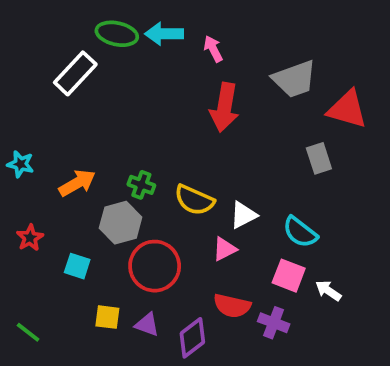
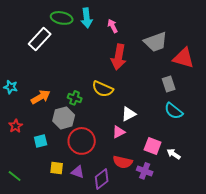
cyan arrow: (164, 34) -> (87, 18), turned -96
yellow semicircle: (194, 200) -> (103, 89), moved
cyan semicircle: (300, 232) -> (174, 111), moved
cyan square: (77, 266) -> (41, 141), turned -32

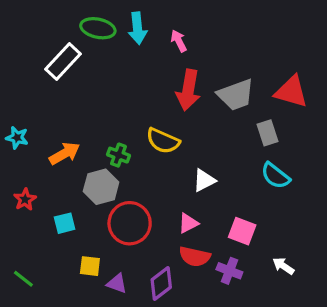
gray trapezoid: (156, 42) -> (236, 95), moved
pink triangle: (119, 132) -> (188, 223), moved
white arrow: (174, 154) -> (283, 266), moved
purple triangle: (78, 172) -> (117, 283), moved

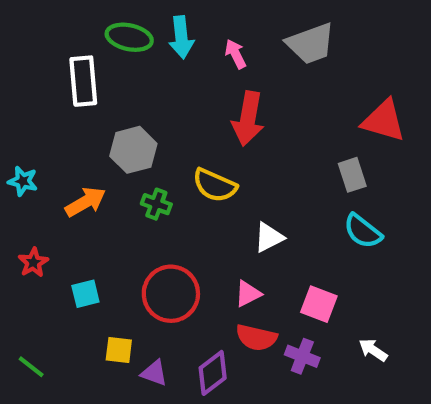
white rectangle: (63, 62) -> (83, 81), turned -48
gray trapezoid: (236, 95) -> (311, 43), moved
gray hexagon: (101, 187) -> (133, 150), moved

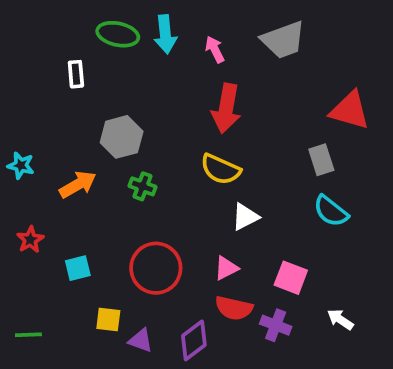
white rectangle: (83, 81) -> (76, 74), size x0.6
yellow semicircle: (215, 185) -> (220, 169), moved
green line: (31, 367) -> (28, 335), turned -40

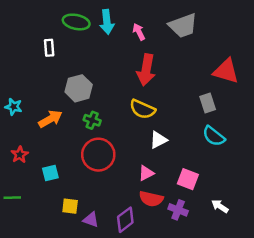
red circle: (156, 268) -> (98, 155), moved
green line: (28, 335) -> (12, 198), moved

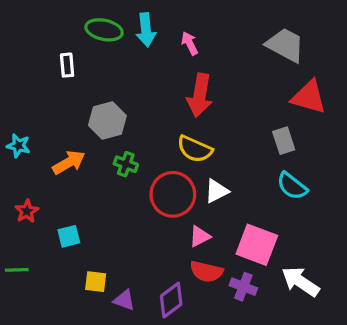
gray trapezoid: (183, 26) -> (285, 45), moved, turned -132
red circle: (98, 155) -> (173, 194), moved
pink square: (188, 179) -> (257, 245), size x1.4
white arrow: (220, 206) -> (300, 282), size x1.6

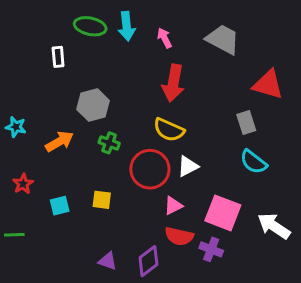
gray trapezoid: (285, 45) -> (223, 39), moved
yellow square: (96, 282) -> (102, 200), moved
white arrow: (300, 282) -> (274, 226), moved

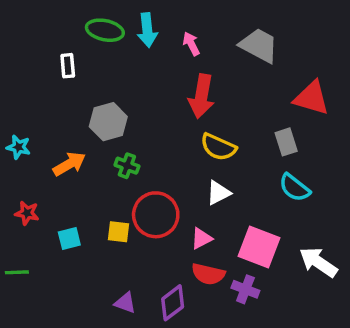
yellow semicircle: (169, 130) -> (218, 147), moved
red circle: (150, 169) -> (156, 215), moved
red star: (23, 184) -> (27, 213), turned -30

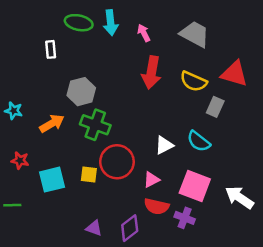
gray rectangle: (286, 142) -> (215, 107), turned 42
yellow semicircle: (218, 147) -> (194, 81), moved
green cross: (127, 166) -> (95, 125), size x1.6
cyan semicircle: (295, 188) -> (199, 141), moved
cyan square: (69, 238) -> (52, 180), size x1.5

